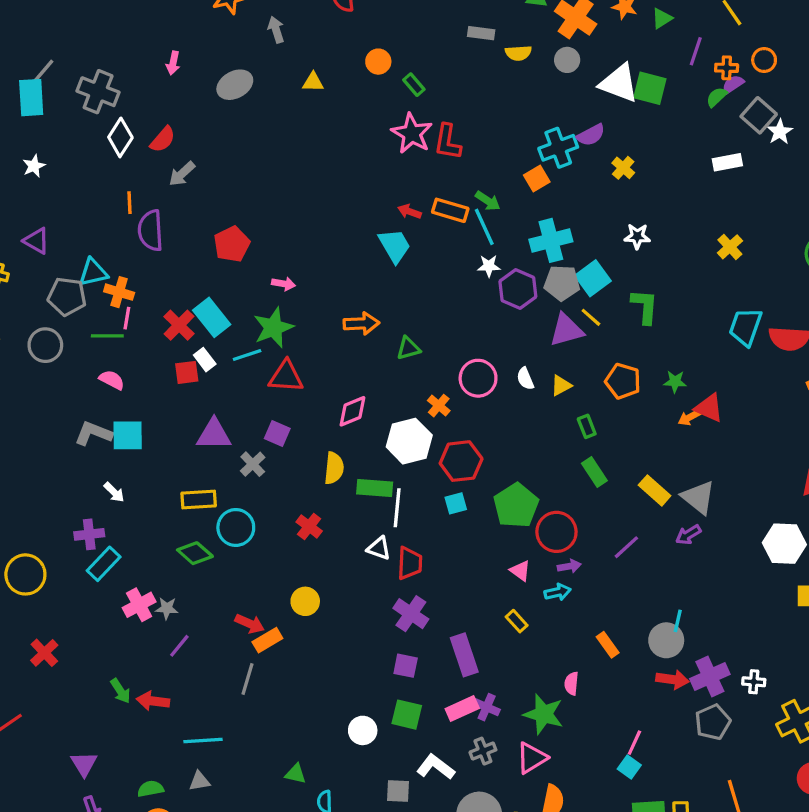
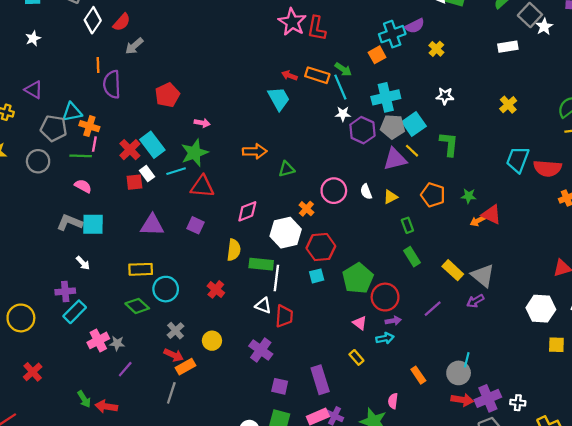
gray cross: (253, 464) -> (175, 331), moved
purple cross: (411, 614) -> (261, 350), moved

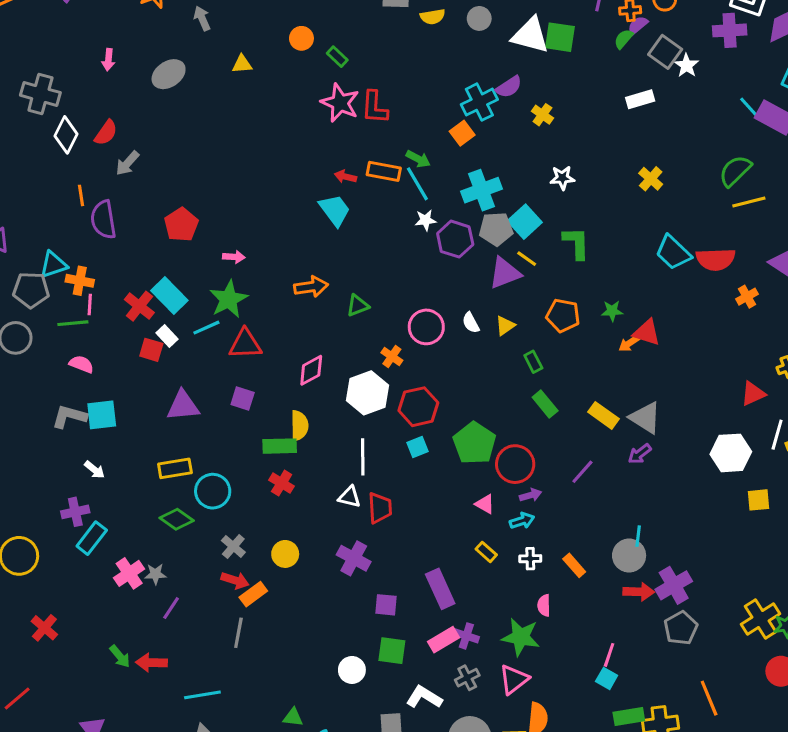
cyan trapezoid: (518, 160) -> (673, 252), turned -60
red square: (134, 182) -> (151, 350), turned 30
green rectangle: (261, 264) -> (280, 446), moved
white cross: (518, 403) -> (530, 559), moved

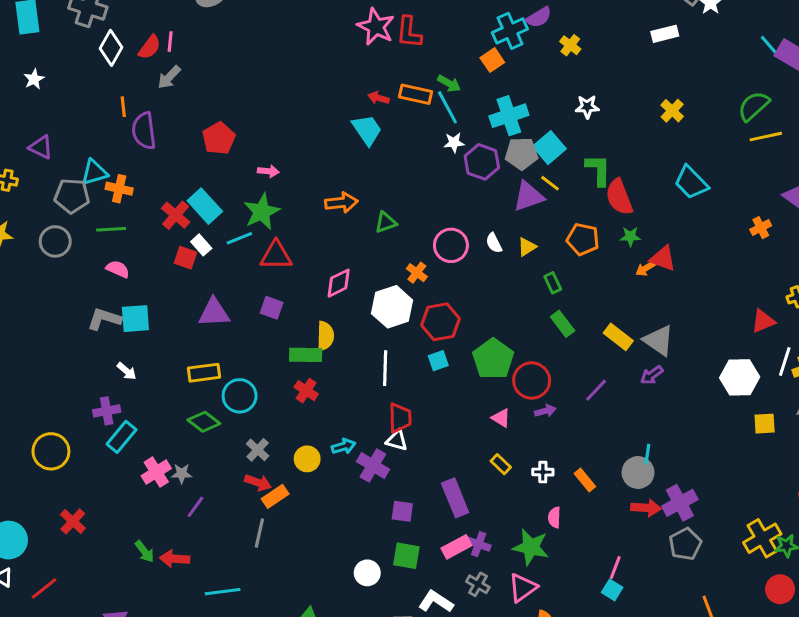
red semicircle: (716, 259) -> (619, 197), moved, turned 69
pink line: (90, 305) -> (170, 42), moved
white triangle: (349, 497) -> (397, 440), moved
cyan arrow: (522, 521) -> (344, 446), moved
gray cross: (467, 678) -> (478, 584), turned -35

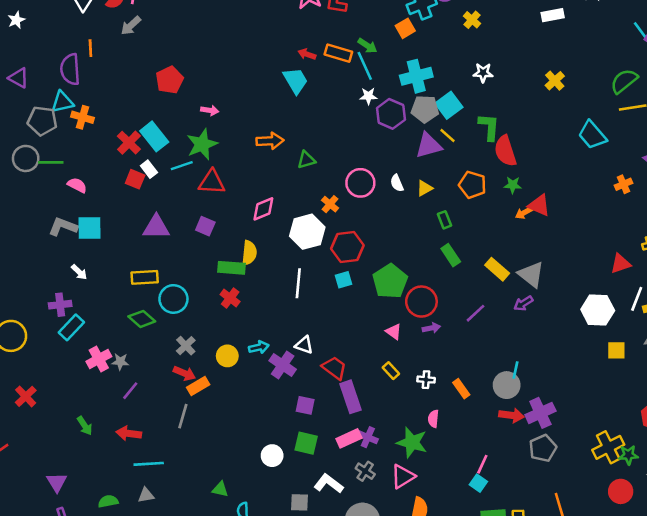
purple semicircle: (144, 131) -> (70, 69), moved
cyan trapezoid: (691, 182) -> (592, 135), moved
green line: (111, 229) -> (51, 162), moved
red trapezoid: (400, 418) -> (334, 368), moved, turned -56
red arrow: (175, 559) -> (129, 433), moved

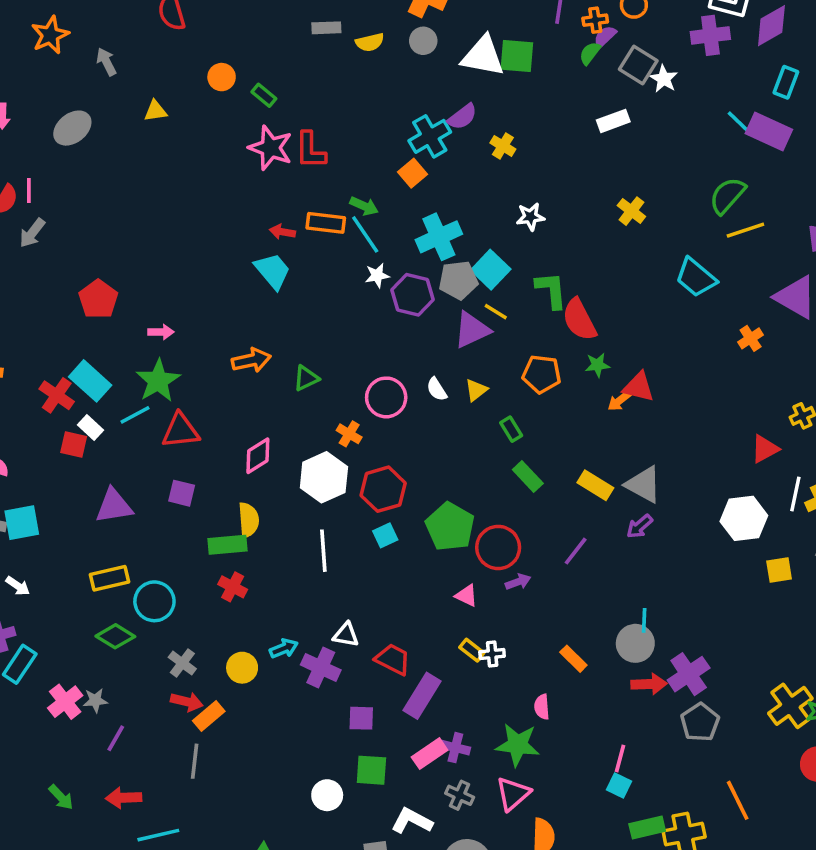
white cross: (426, 380) -> (492, 654), moved
purple rectangle: (350, 397) -> (422, 696), turned 60

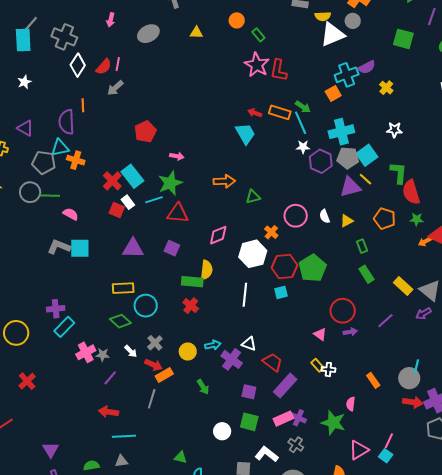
white triangle: (483, 56) -> (332, 34), moved, turned -44
green pentagon: (450, 527) -> (313, 268), moved
white arrow: (18, 586) -> (131, 351), moved
pink triangle: (513, 794) -> (359, 450), moved
green arrow: (61, 797) -> (203, 387), moved

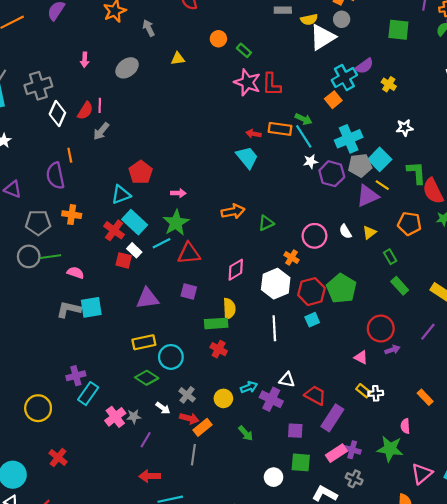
gray cross: (64, 37) -> (38, 86), turned -30
cyan triangle: (60, 148) -> (121, 195), moved

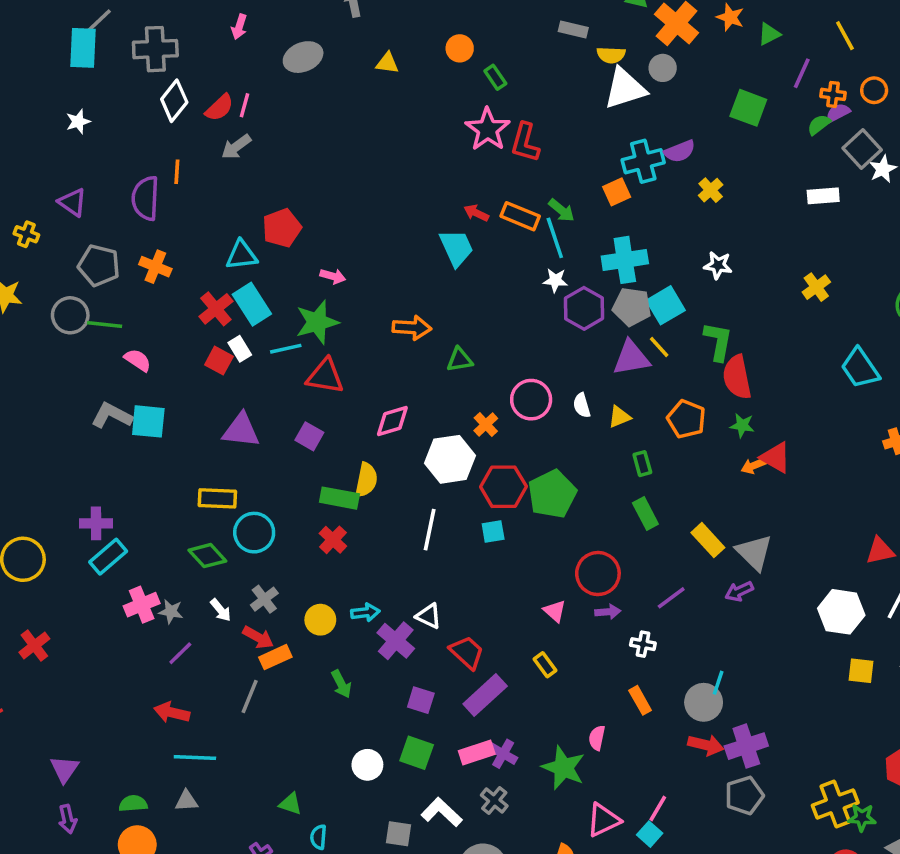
white cross: (376, 393) -> (643, 644), moved

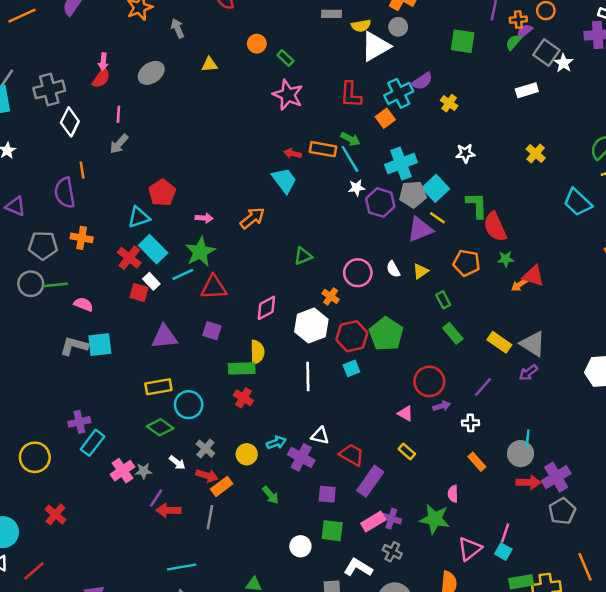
red semicircle: (219, 108) -> (101, 78), moved
red L-shape: (525, 142) -> (351, 95), moved
orange arrow: (412, 328) -> (252, 218), moved, turned -30
red arrow: (172, 712) -> (168, 510), moved

